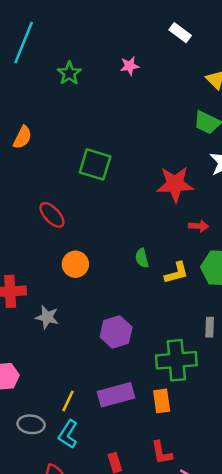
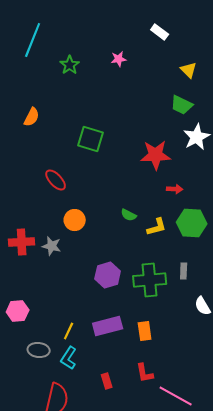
green semicircle: (142, 258) -> (129, 215), turned -49
gray star: (47, 317) -> (52, 246), moved
green cross: (176, 360) -> (150, 280), moved

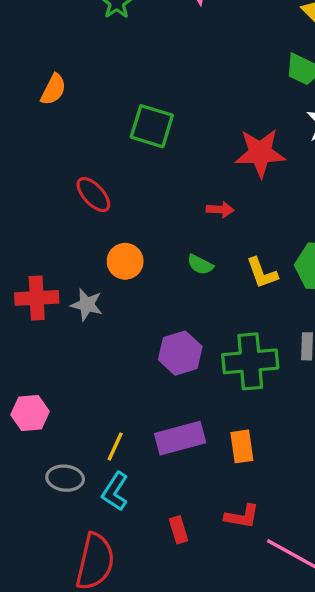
red arrow: (175, 189) -> (220, 210), moved
green semicircle: (129, 215) -> (200, 265), moved
yellow L-shape: (157, 227) -> (262, 273), turned 85
red L-shape: (145, 373) -> (242, 517), turned -70

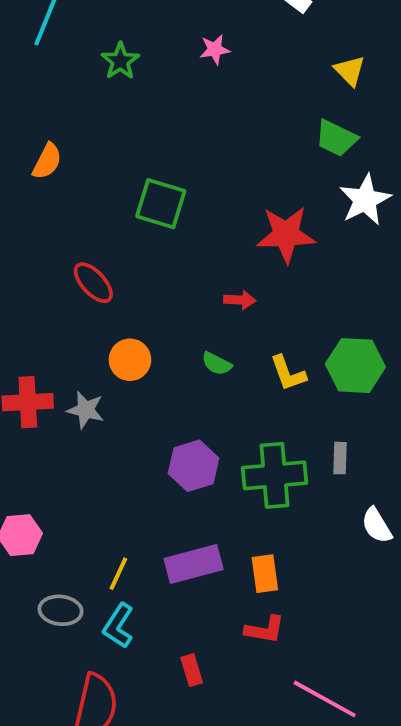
red L-shape: (242, 517) -> (265, 630), moved

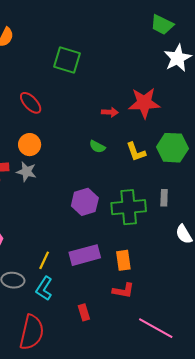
red star: (286, 234) -> (144, 103), moved
orange circle: (130, 360) -> (30, 145), moved

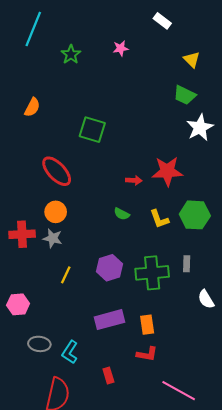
red ellipse: (31, 103) -> (57, 171), size x1.4
yellow line: (44, 260) -> (66, 275), moved

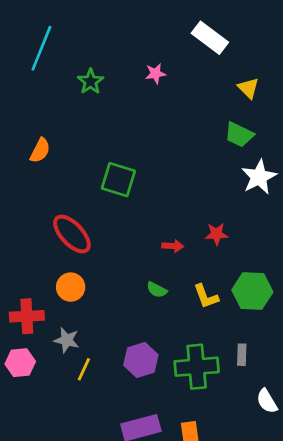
white rectangle: (162, 21) -> (210, 38), size x1.5
red star: (167, 171) -> (217, 234), size x0.6
gray star: (53, 238) -> (67, 340), moved
pink hexagon: (18, 304) -> (20, 363), moved

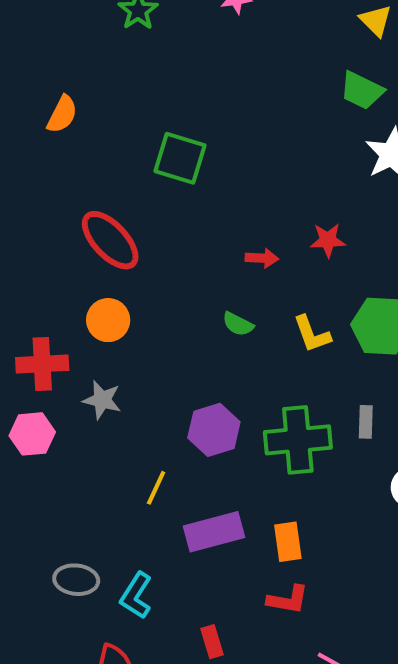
yellow line: (84, 369) -> (156, 488), moved

